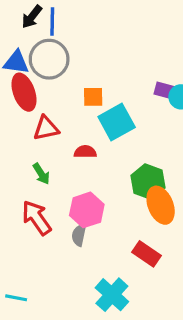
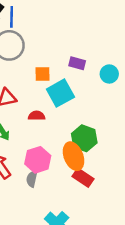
purple rectangle: (165, 91) -> (77, 63), moved
orange ellipse: (161, 205) -> (74, 156), moved
red rectangle: (146, 254) -> (83, 178), moved

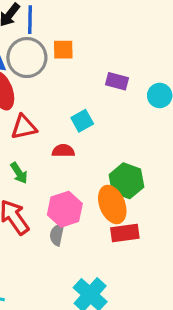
orange square: (43, 74) -> (63, 50), moved
cyan square: (60, 93) -> (82, 121), moved, size x0.6
red rectangle: (83, 178) -> (125, 233), turned -42

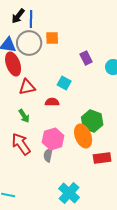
purple rectangle: (117, 81) -> (86, 58), turned 48
cyan square: (82, 121) -> (64, 83), turned -32
red rectangle: (125, 233) -> (102, 158), moved

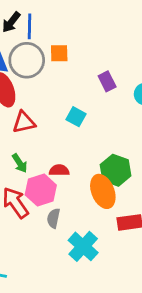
red semicircle: (52, 102) -> (59, 170), moved
pink hexagon: (53, 139) -> (41, 190), moved
cyan cross: (69, 193) -> (83, 246), moved

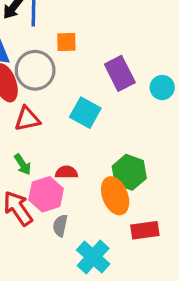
gray circle: (27, 60) -> (35, 70), moved
purple rectangle: (107, 81) -> (120, 73), size x1.5
cyan square: (76, 117) -> (85, 113), size x1.4

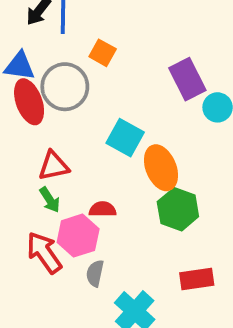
orange square: (66, 42) -> (103, 53), turned 30
purple rectangle: (120, 73) -> (187, 79), moved
red triangle: (27, 119) -> (54, 166), moved
orange ellipse: (115, 196) -> (161, 168), moved

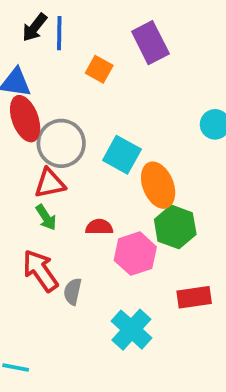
purple rectangle: (187, 79) -> (150, 43), moved
gray circle: (65, 87) -> (61, 143), moved
pink hexagon: (78, 236) -> (135, 254), moved
gray semicircle: (95, 273) -> (73, 292), moved

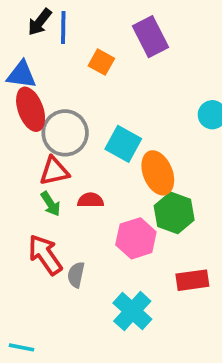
red semicircle: (99, 227) -> (91, 200), moved

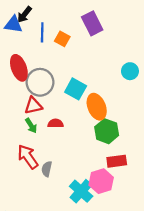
blue line: (63, 27) -> (42, 32), moved
blue triangle: (21, 75) -> (13, 24), moved
pink hexagon: (136, 238) -> (101, 181), moved
red rectangle: (192, 280) -> (117, 161), moved

